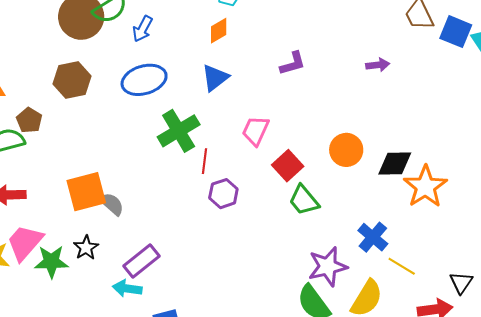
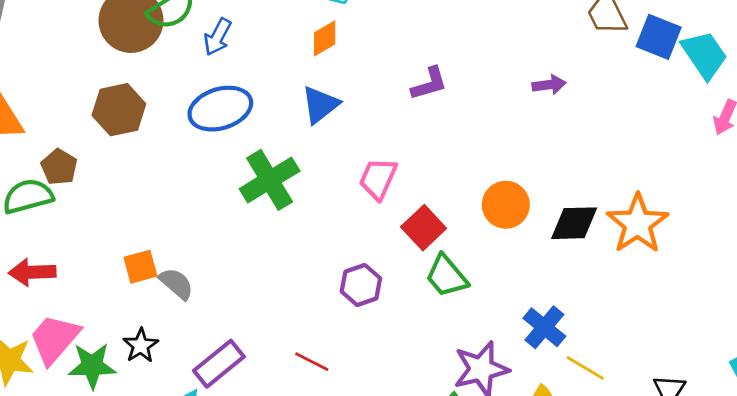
red line: (204, 161) -> (312, 362), moved, turned -70
orange star: (425, 187) -> (638, 224), moved
orange square: (86, 192) -> (140, 267), size x0.6
purple hexagon: (223, 194) -> (361, 285), moved

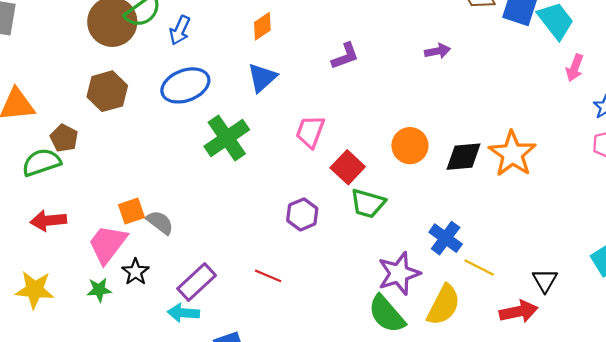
green trapezoid: (447, 276) -> (368, 203), turned -30
pink trapezoid: (54, 339) -> (108, 244), moved
green star: (92, 366) -> (99, 290), size x0.7

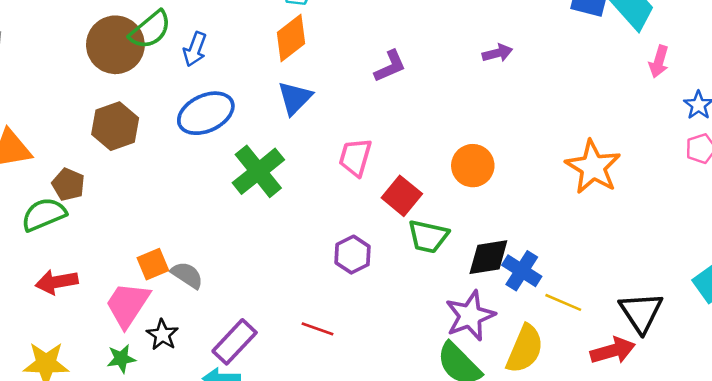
orange diamond: (262, 26) -> (291, 38), size x1.4
black diamond: (463, 157) -> (488, 257), moved
black triangle: (545, 280) -> (641, 312), size x1.5

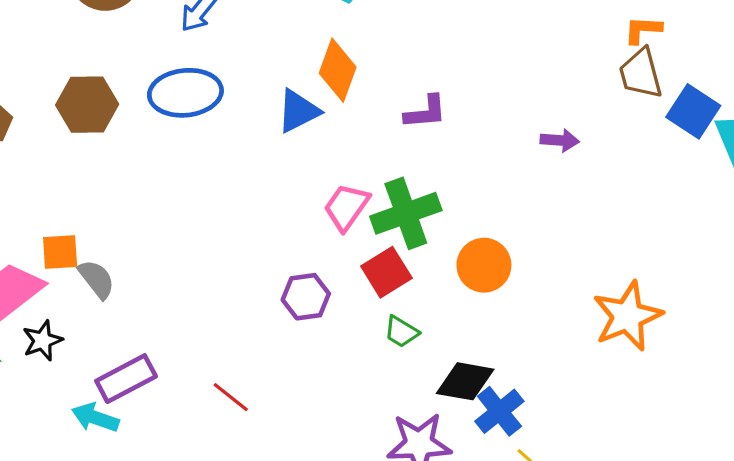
orange diamond: (291, 38) -> (338, 70), moved, turned -51
brown hexagon: (115, 126) -> (87, 105), moved
green cross: (258, 171) -> (406, 213), moved
green trapezoid: (428, 236) -> (401, 332), size x0.7
purple hexagon: (353, 255) -> (306, 297), moved

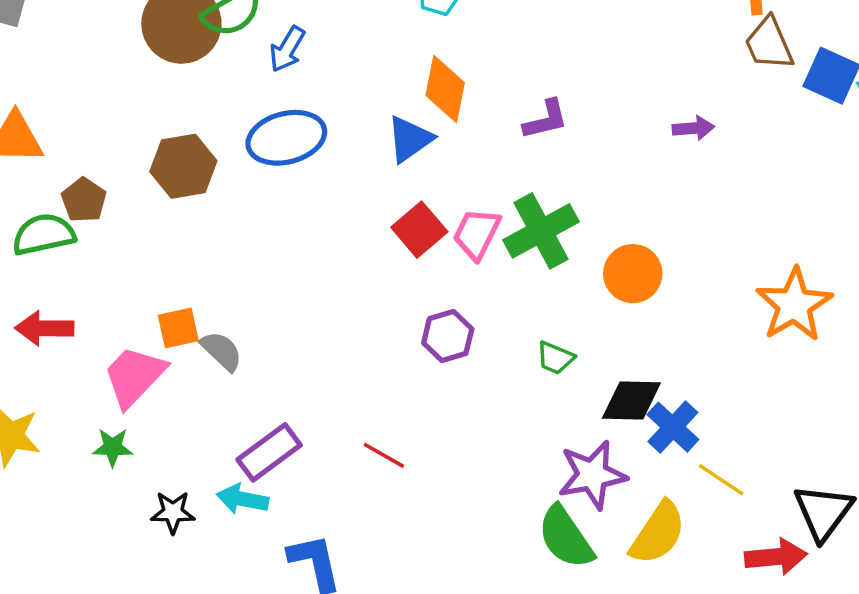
red square: (386, 272) -> (419, 230), moved
black star: (42, 341) -> (173, 512), moved, turned 30

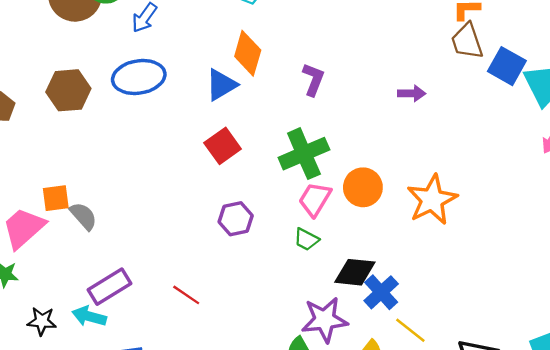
purple L-shape: (546, 120) -> (313, 79), turned -60
pink trapezoid: (477, 234) -> (315, 199), moved
orange star: (794, 305) -> (432, 200), moved

